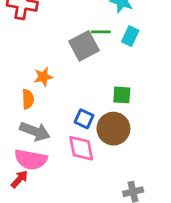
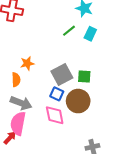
green line: (101, 32) -> (69, 31), turned -40
gray square: (84, 46) -> (62, 75), moved
pink semicircle: (31, 159) -> (18, 123), turned 90

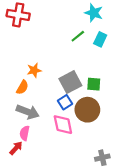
orange semicircle: (16, 80) -> (22, 87), turned 32
blue square: (57, 94) -> (65, 102), turned 32
pink semicircle: (18, 123) -> (25, 133), size x0.6

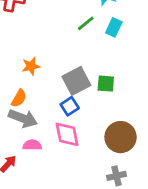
orange semicircle: (22, 87) -> (19, 98), moved
brown circle: (87, 110) -> (121, 137), moved
pink semicircle: (25, 133) -> (32, 145), moved, turned 80

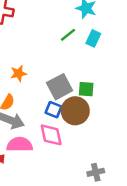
blue square: (70, 106) -> (54, 110), turned -35
brown circle: (121, 137) -> (75, 111), moved
pink semicircle: (32, 145) -> (20, 145), size x1.5

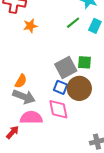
orange star: (19, 73) -> (30, 26), moved
green square: (86, 89) -> (85, 62), moved

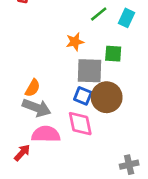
orange star: (30, 26) -> (75, 42), moved
green square: (85, 62) -> (113, 54), moved
gray square: (66, 68) -> (89, 71), turned 30

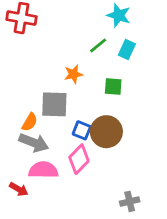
gray square: (89, 71) -> (54, 104), moved
pink diamond: (80, 124) -> (79, 159), turned 56
red arrow: (22, 153) -> (19, 189), turned 78

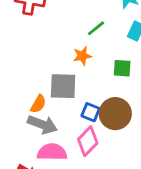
green line: (98, 45) -> (96, 28), moved

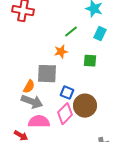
brown circle: (115, 114) -> (85, 106), moved

